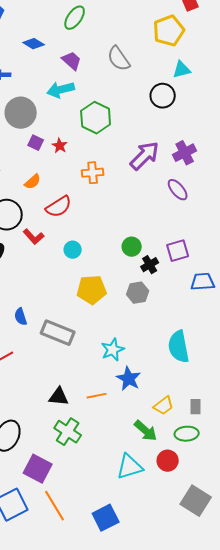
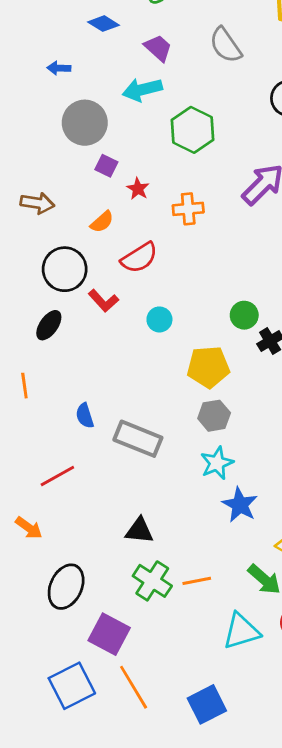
red star: (60, 146) -> (138, 189), moved
yellow pentagon: (92, 290) -> (208, 367), moved
gray hexagon: (138, 293) -> (214, 416), moved
orange line: (97, 396) -> (197, 581), moved

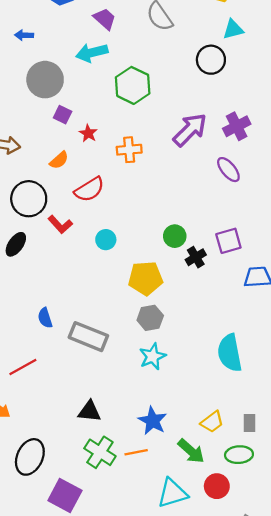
blue star: (240, 505) -> (153, 421), moved

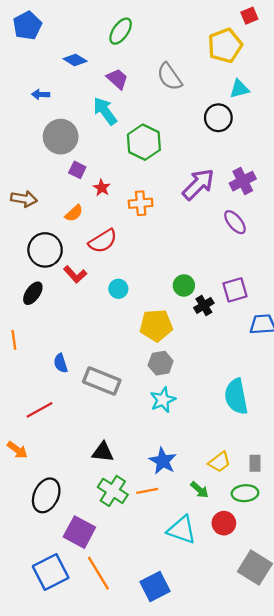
cyan arrow: (92, 53) -> (105, 111), turned 68
green arrow: (191, 451) -> (199, 490), size x0.7
cyan triangle: (172, 493) -> (182, 530), turned 36

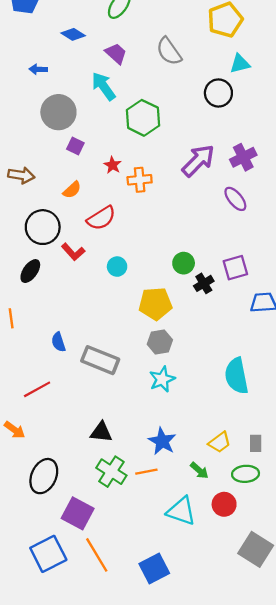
red star: (102, 188) -> (113, 165), moved

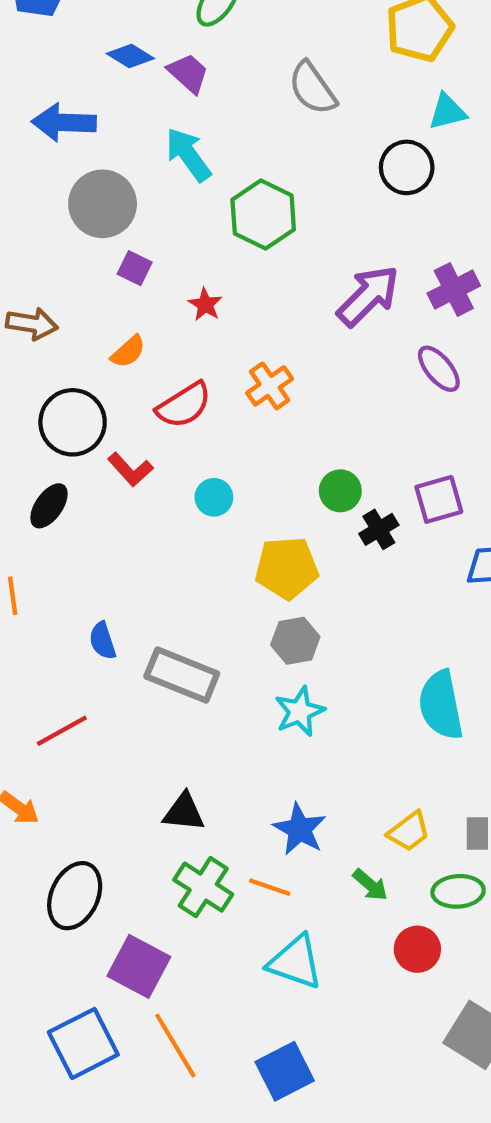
purple trapezoid: (116, 54) -> (188, 73), moved
blue arrow: (38, 69) -> (64, 122), size x1.8
orange cross: (140, 180) -> (270, 386), moved, turned -30
orange line: (146, 472) -> (270, 887), turned 30
cyan triangle: (181, 511) -> (295, 962), moved

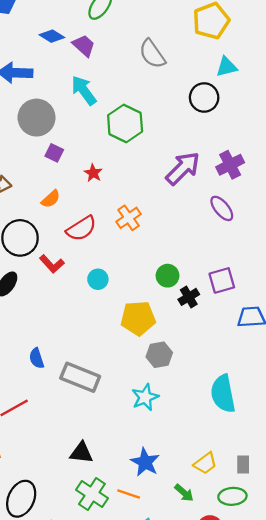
gray hexagon: (295, 641) -> (159, 355), moved

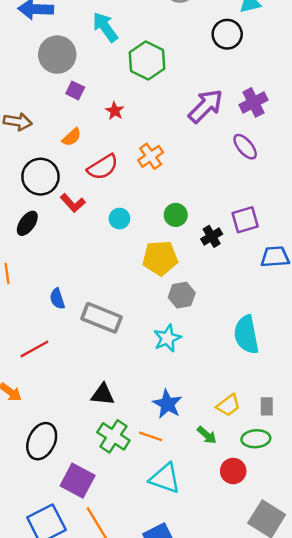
green circle: (168, 276) -> (176, 215), moved

